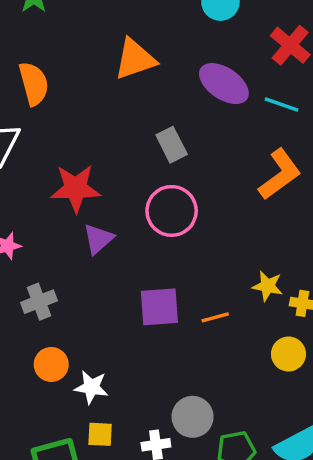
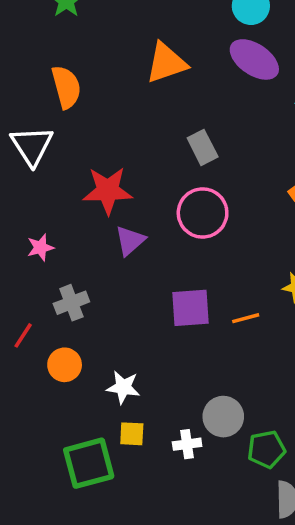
purple ellipse: (224, 84) -> (254, 59), moved
orange circle: (51, 364) -> (65, 365), moved

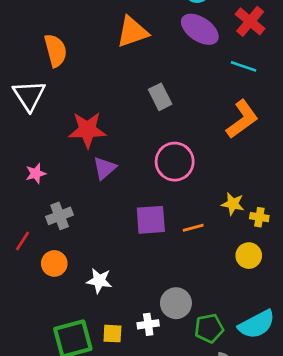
pink circle: (203, 213) -> (175, 162), moved
yellow square: (132, 434) -> (112, 334), moved

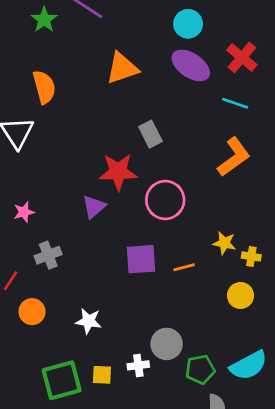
red star: (87, 130) -> (118, 172), moved
orange circle: (54, 263) -> (32, 312), moved

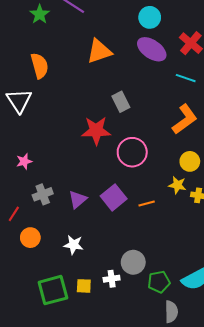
purple triangle: (94, 207) -> (78, 199), moved
purple square: (141, 259) -> (114, 197), turned -35
yellow circle: (241, 295) -> (190, 161), moved

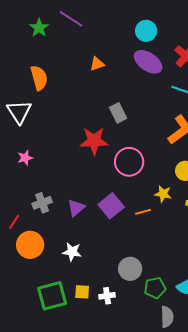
orange triangle: (99, 51) -> (97, 64), size x0.6
pink star: (24, 161) -> (25, 158), moved
yellow star: (177, 185) -> (163, 194), moved
orange circle: (30, 238) -> (30, 245), size x1.4
white cross: (112, 279) -> (107, 296), moved

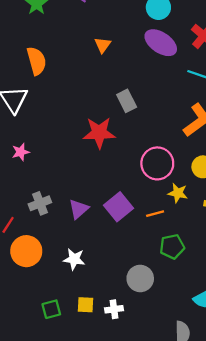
orange triangle: (97, 64) -> (103, 45), turned -35
pink circle: (129, 162) -> (157, 163), moved
green pentagon: (155, 288) -> (172, 247), moved
green square: (52, 296) -> (51, 309), size x0.6

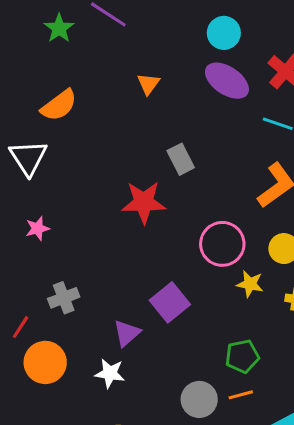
orange semicircle: (37, 61) -> (59, 105), turned 68
purple triangle: (79, 209) -> (127, 333), moved
orange line: (155, 214) -> (241, 395), moved

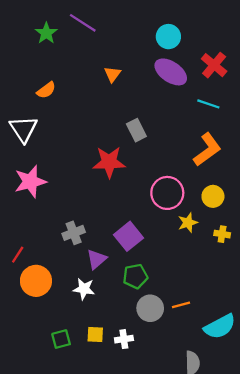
orange semicircle: (59, 105) -> (46, 90), size x0.7
pink star: (37, 228) -> (30, 182), size x1.8
yellow star: (250, 284) -> (188, 223), turned -30
gray cross: (64, 298) -> (74, 233), moved
green pentagon: (242, 356) -> (135, 276), moved

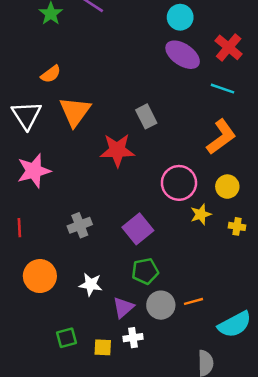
orange triangle: (112, 74) -> (75, 112), moved, size x1.8
red line: (18, 255) -> (19, 228), moved, turned -36
purple triangle: (96, 259) -> (123, 307), moved
yellow square: (95, 335) -> (103, 347), moved

